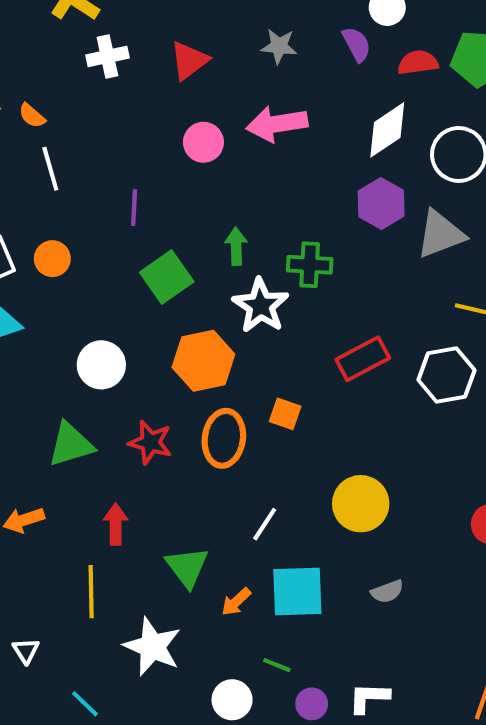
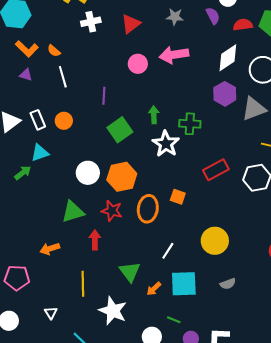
orange hexagon: (203, 361) -> (122, 177), moved
red arrow: (116, 524) -> (95, 240), moved

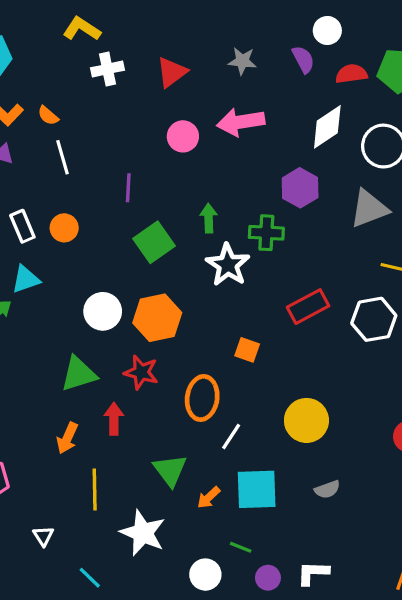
purple hexagon: (225, 94) -> (300, 188), moved
orange ellipse: (148, 209) -> (202, 398), moved
orange arrow: (50, 249) -> (67, 438), moved, turned -48

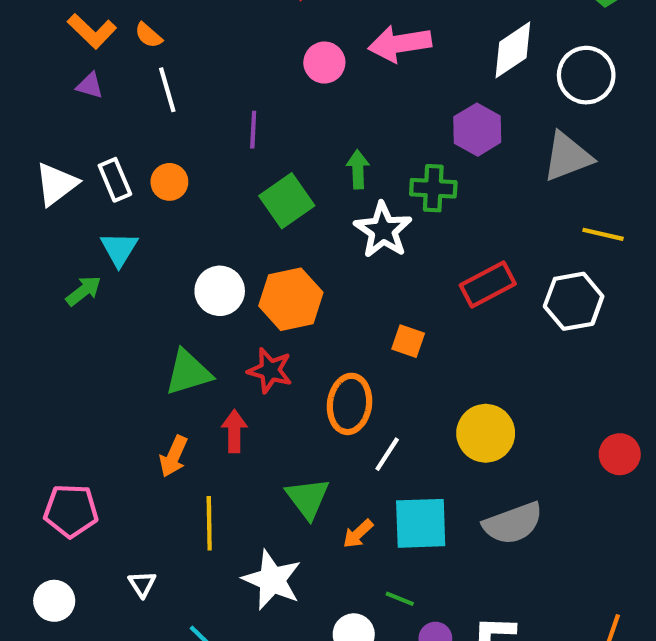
cyan triangle: (26, 279) -> (119, 249), turned -40
gray semicircle: (327, 489) -> (513, 523), size x1.8

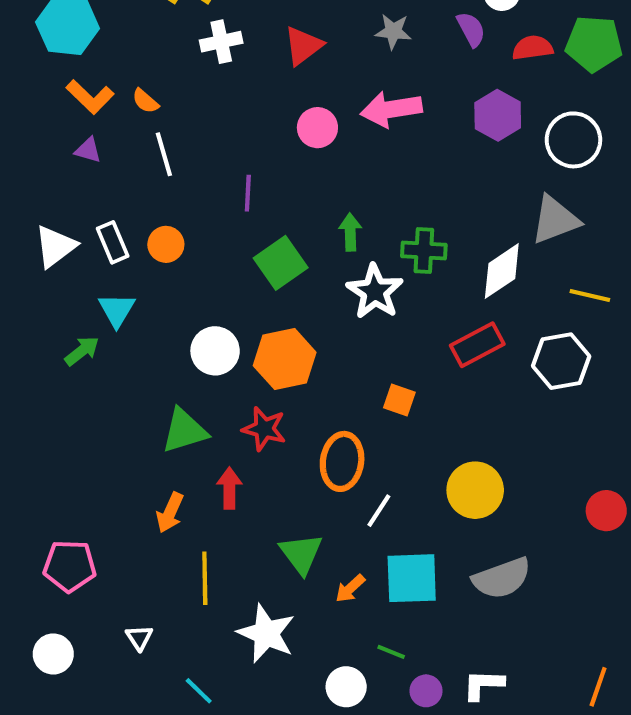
white diamond: (513, 50) -> (502, 271), moved
purple hexagon: (477, 130) -> (498, 115), moved

